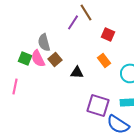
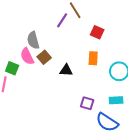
green square: (25, 58) -> (12, 68), moved
orange rectangle: (104, 60) -> (93, 58), turned 40
purple square: (98, 105) -> (87, 103), size x0.6

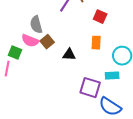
pink semicircle: (27, 56) -> (30, 41), turned -42
cyan rectangle: (116, 100) -> (112, 76), moved
purple square: (87, 103) -> (90, 88), size x1.5

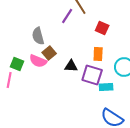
pink semicircle: (30, 41) -> (38, 61), moved
cyan rectangle: (112, 76) -> (106, 87), moved
purple square: (90, 88) -> (92, 75), moved

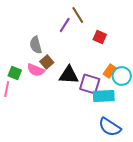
orange rectangle: (98, 54) -> (110, 71), moved, turned 32
black triangle: (71, 66) -> (69, 75), size x1.5
cyan rectangle: (106, 87) -> (104, 96), size x1.5

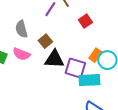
red square: (100, 37) -> (85, 21), turned 32
brown square: (47, 62) -> (45, 41), moved

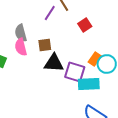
brown square: (45, 41) -> (45, 45), turned 32
pink semicircle: (21, 54) -> (21, 47), moved, turned 54

